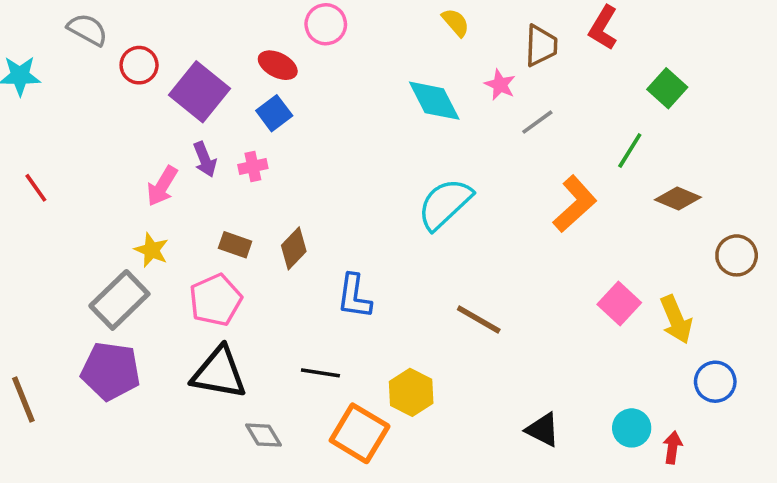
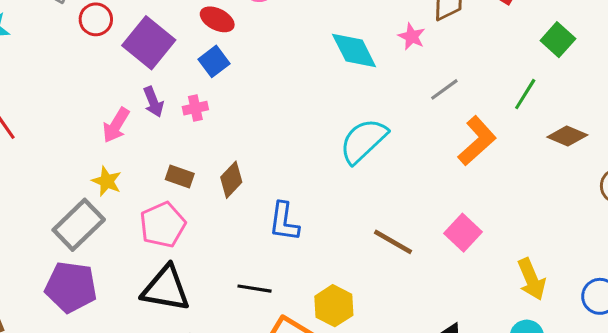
gray line: (537, 122) -> (444, 89), moved
pink square: (619, 303) -> (463, 233), moved
yellow arrow: (676, 319) -> (531, 279), moved

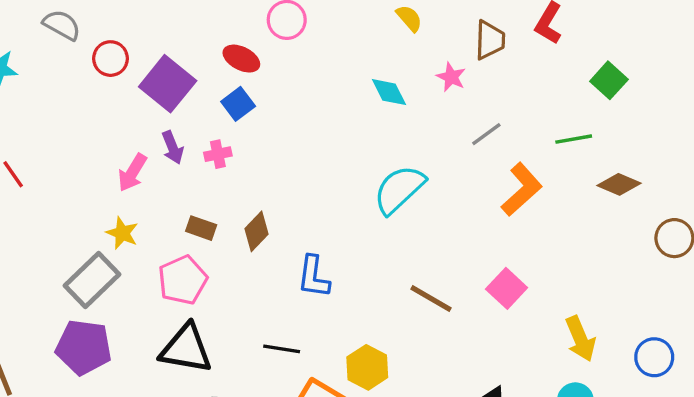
cyan diamond: (354, 51) -> (389, 92), size x0.7
green line: (525, 94) -> (574, 139), turned 48

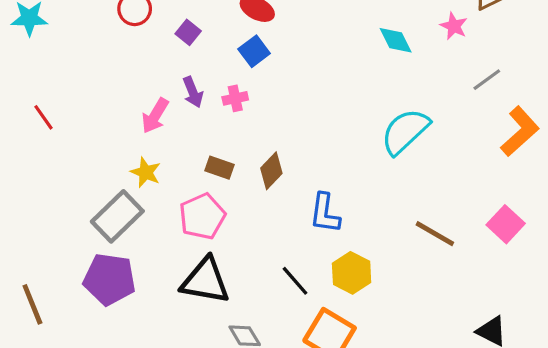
purple square: (168, 84) -> (188, 32), size x0.5
black line: (282, 349) -> (295, 281), turned 40
yellow hexagon: (367, 367) -> (352, 273), moved

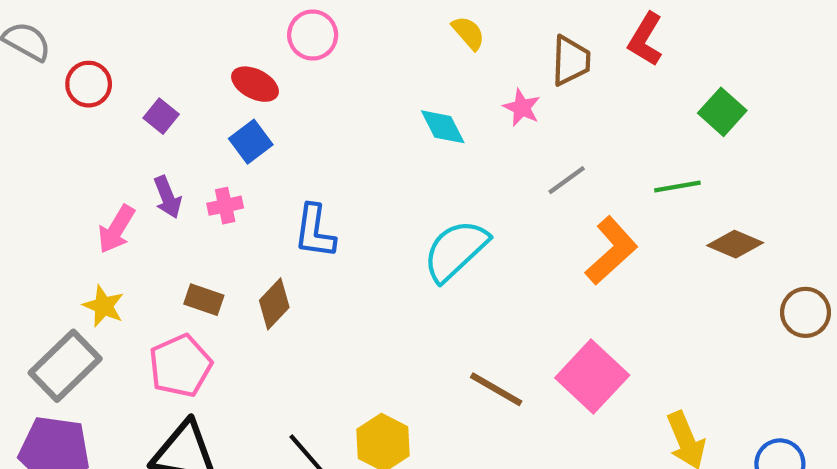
blue L-shape: (325, 213) -> (315, 231), moved
pink square: (506, 224) -> (592, 376), size x1.4

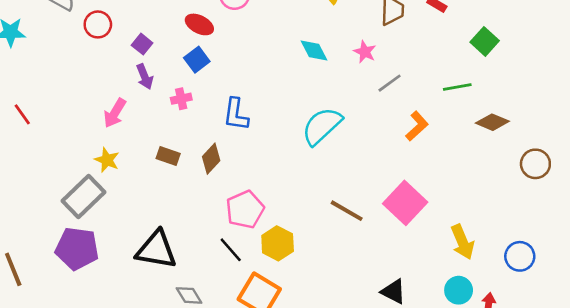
pink star: (522, 108) -> (365, 52), moved
purple arrow: (168, 197) -> (145, 77), moved
orange L-shape: (611, 251) -> (417, 126), size x0.7
pink pentagon: (180, 366) -> (245, 209), moved

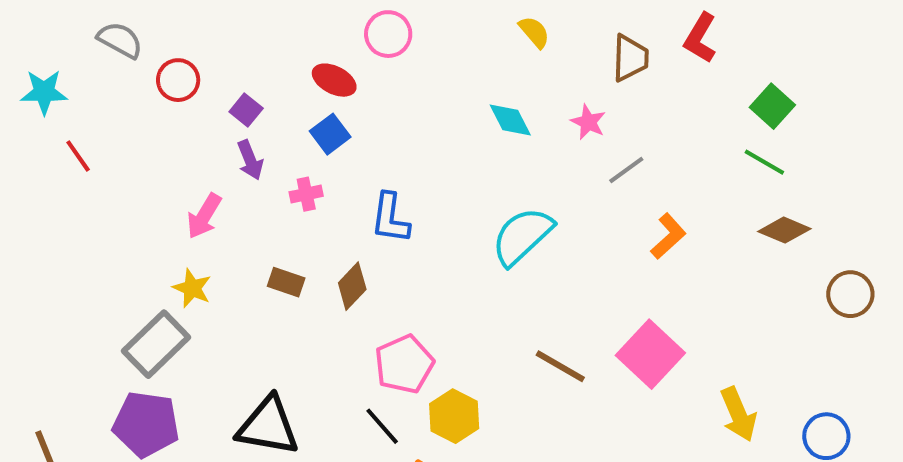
green line: (457, 87) -> (764, 162), moved, turned 40
red line: (22, 114) -> (78, 156), moved

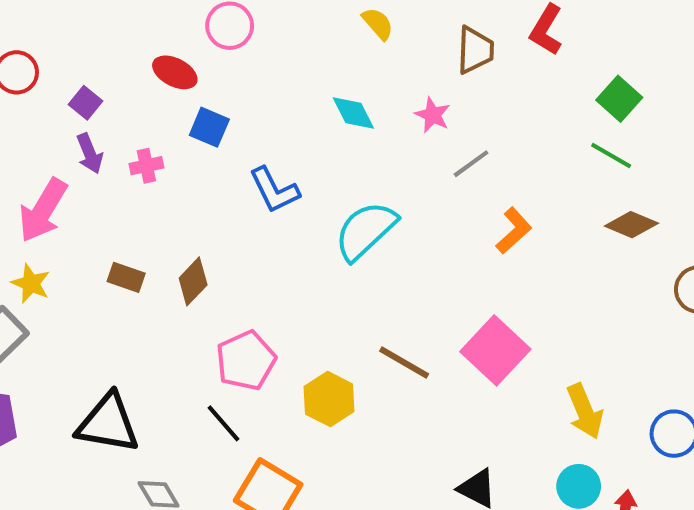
blue square: (330, 134) -> (209, 127), moved, turned -30
pink cross: (306, 194) -> (146, 166), moved
pink arrow: (204, 216) -> (43, 210), size x1.4
blue L-shape: (390, 218) -> (274, 190), moved, turned -34
yellow hexagon: (454, 416) -> (329, 399), moved

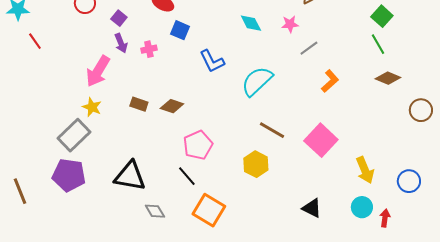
pink star: (433, 115) -> (290, 24), turned -30
green line: (611, 156) -> (378, 44), turned 30
brown diamond: (193, 281) -> (172, 106), turned 65
brown line: (404, 363) -> (272, 130), moved
yellow hexagon: (329, 399) -> (256, 164), moved

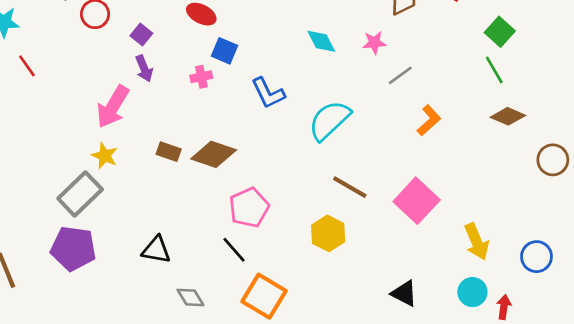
pink cross: (149, 49) -> (201, 77), moved
brown diamond: (172, 106) -> (214, 154), size x1.4
black triangle: (130, 176) -> (156, 250), size x0.7

